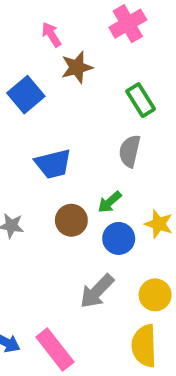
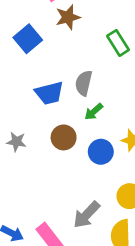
gray semicircle: (130, 151) -> (84, 83), moved
green arrow: (110, 202) -> (94, 112), moved
gray arrow: (97, 291) -> (86, 215), moved

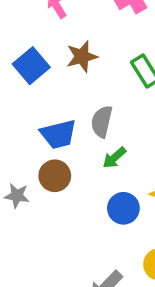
brown star: (68, 17) -> (82, 57), moved
brown circle: (64, 137) -> (55, 176), moved

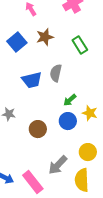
green arrow: (114, 158) -> (70, 100), moved
brown circle: (55, 176) -> (38, 129), moved

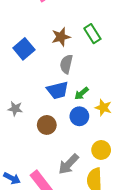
brown star: (45, 37) -> (61, 37), moved
blue square: (17, 42) -> (24, 49), moved
blue trapezoid: (32, 80) -> (58, 90), moved

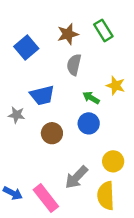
blue trapezoid: (58, 90) -> (42, 95), moved
green arrow: (82, 93) -> (91, 98), turned 72
yellow star: (103, 108) -> (116, 85), moved

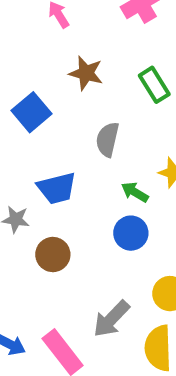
brown star: (68, 34) -> (86, 73), moved, turned 30
brown circle: (52, 133) -> (53, 255), moved

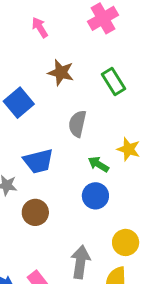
gray arrow: (111, 319) -> (80, 262), turned 144

